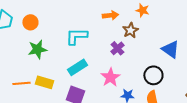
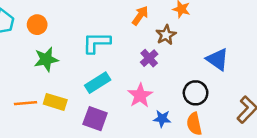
orange arrow: (110, 15) -> (140, 16), turned -49

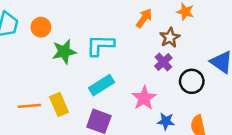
purple cross: (149, 58) -> (163, 62), moved
green star: (46, 59) -> (64, 52), moved
black circle: (196, 93) -> (192, 81), moved
yellow rectangle: (55, 102) -> (59, 105), turned 50

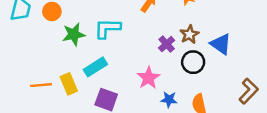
brown star: (170, 38) -> (189, 34), moved
cyan rectangle: (102, 85) -> (95, 67), moved

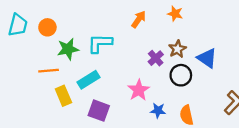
orange line: (41, 85) -> (49, 71), moved

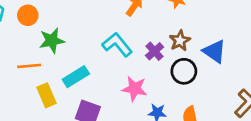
cyan L-shape: (100, 43) -> (117, 45), moved, turned 50
pink star: (139, 90) -> (135, 89), turned -30

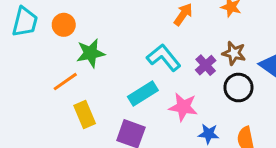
brown star: (180, 41) -> (234, 53), turned -30
orange line: (29, 66) -> (65, 82), turned -30
cyan rectangle: (76, 77) -> (143, 94), moved

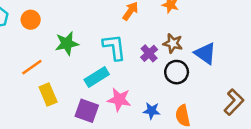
green star: (91, 53) -> (67, 43), moved
cyan L-shape: (164, 58) -> (114, 47), turned 32
pink star: (183, 107) -> (119, 100), moved

